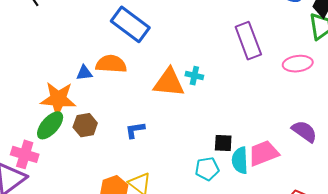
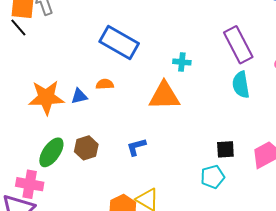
orange semicircle: (111, 64) -> (105, 84), size x0.6
cyan cross: (194, 76) -> (182, 62), moved
orange star: (58, 99) -> (46, 97), moved
cyan semicircle: (240, 160) -> (241, 85), moved

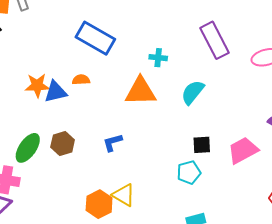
cyan semicircle: (241, 85) -> (193, 92), moved, turned 48
blue triangle: (79, 96) -> (55, 92), size x1.4
orange star: (46, 97) -> (37, 85), moved, size x0.7

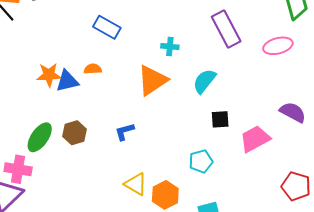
blue rectangle: (95, 38) -> (107, 27), size x0.7
orange triangle: (141, 91) -> (152, 80), turned -32
black square: (202, 145) -> (220, 119), moved
orange hexagon: (99, 204) -> (165, 195), moved

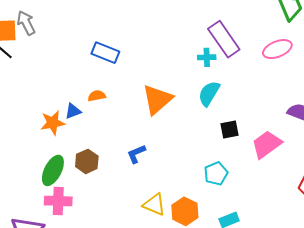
cyan cross: (170, 47) -> (207, 57), moved
orange star: (49, 75) -> (53, 123), moved
blue triangle: (67, 81) -> (73, 111), size x0.7
pink cross: (18, 169) -> (58, 201), moved

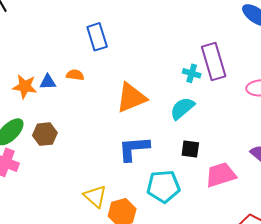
blue rectangle: (105, 53) -> (97, 37), turned 32
blue L-shape: (136, 154) -> (134, 149), moved, size x1.6
cyan pentagon: (216, 173) -> (163, 186), size x1.4

